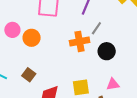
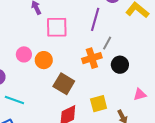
brown square: (29, 75) -> (64, 84), moved, size x1.5
pink triangle: (113, 84) -> (140, 94), moved

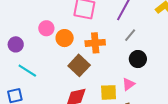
orange cross: (92, 58) -> (95, 43), moved
pink triangle: (140, 94) -> (128, 84), moved, turned -32

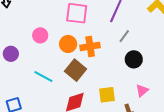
orange circle: (65, 38) -> (68, 44), moved
cyan line: (27, 71) -> (43, 76), moved
pink triangle: (128, 84) -> (142, 91), moved

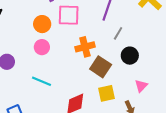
pink circle: (40, 35) -> (42, 47), moved
orange circle: (68, 44) -> (42, 24), moved
brown square: (76, 70) -> (101, 67), moved

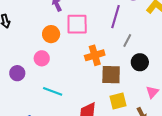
pink circle: (42, 47) -> (42, 58), moved
brown square: (101, 67) -> (111, 75), turned -30

